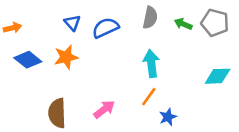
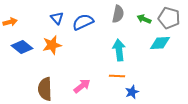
cyan diamond: (218, 76) -> (160, 43), moved
orange line: (149, 97) -> (117, 76), turned 56

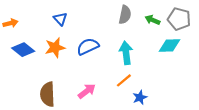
blue semicircle: (83, 22) -> (88, 47), moved
orange line: (117, 76) -> (124, 80), turned -42

